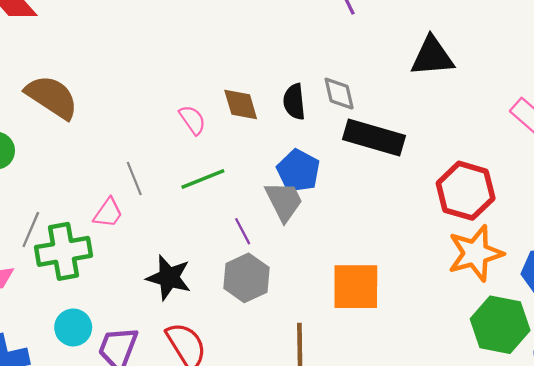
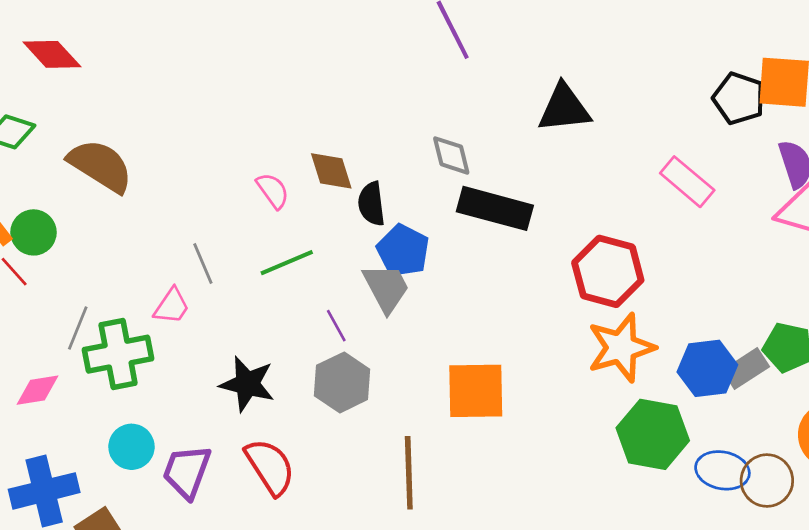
black semicircle: (294, 102) -> (371, 204), moved

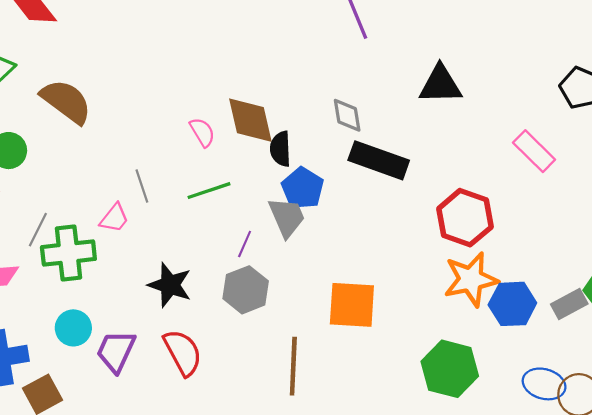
brown diamond: (331, 171) -> (250, 120), size x1.4
purple line: (336, 326) -> (245, 244), turned 48
blue hexagon: (707, 368) -> (512, 304), moved
green hexagon: (653, 434) -> (450, 369), moved

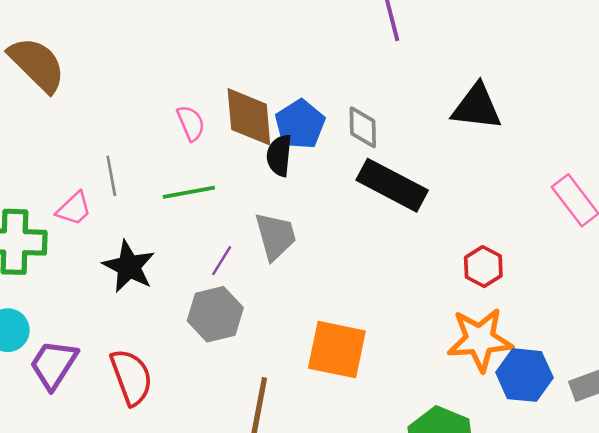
blue pentagon: (303, 188) -> (300, 124), moved
red hexagon: (465, 218) -> (483, 267), size x0.6
black star: (170, 285) -> (129, 267), moved

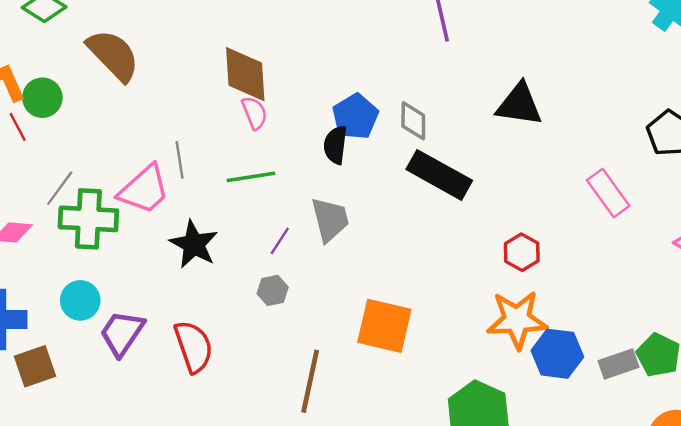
brown diamond: (249, 117) -> (245, 74), moved
pink trapezoid: (74, 209) -> (144, 190), size x1.6
gray hexagon: (215, 314) -> (273, 290), size x0.6

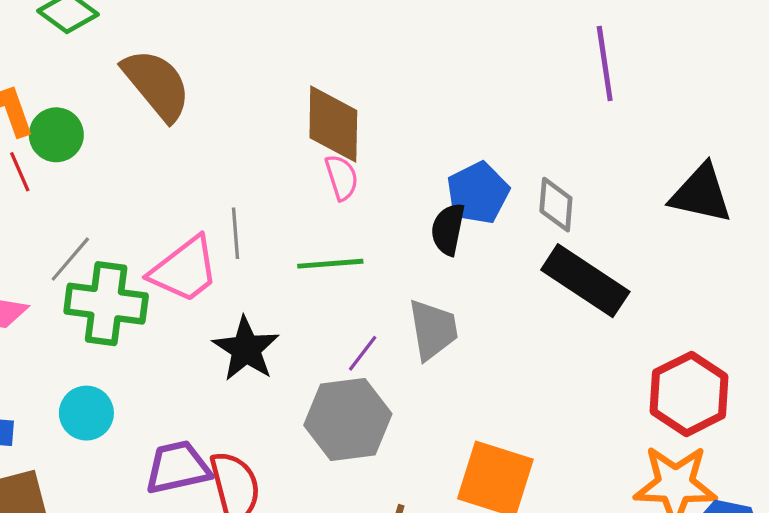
red hexagon: (522, 252) -> (689, 394), size x1.6
gray hexagon: (273, 290) -> (348, 420), size x2.0
purple trapezoid: (122, 333) -> (178, 467), moved, turned 39

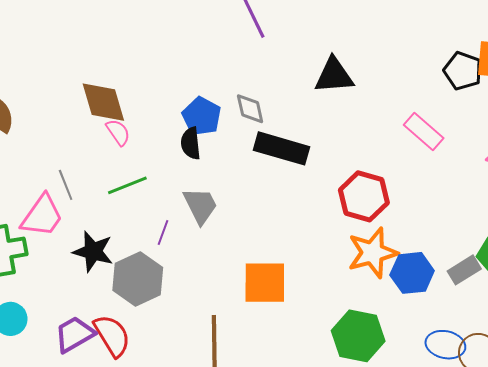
gray hexagon: (348, 420) -> (138, 279), moved

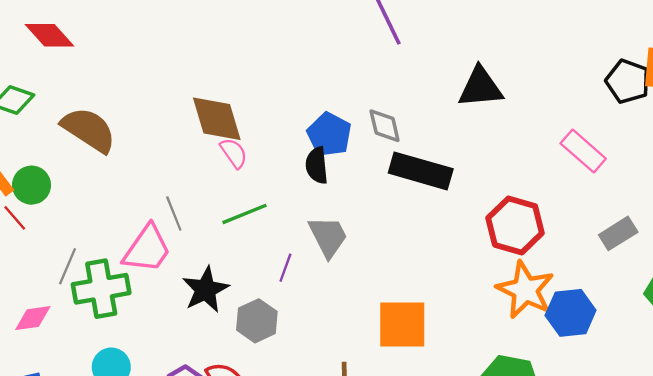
black star: (93, 251) -> (206, 290), turned 30
orange star: (373, 253) -> (525, 290), turned -30
gray rectangle: (464, 270) -> (618, 233), moved
gray hexagon: (138, 279) -> (257, 321), size x0.7

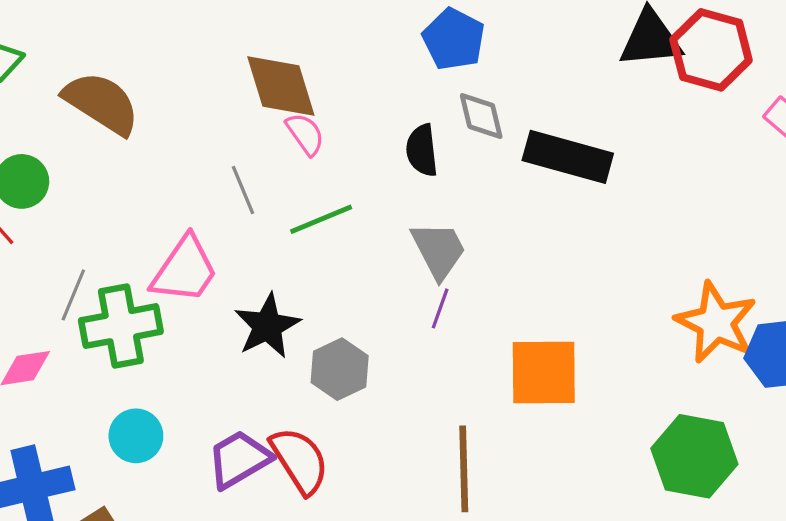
gray diamond: (385, 126) -> (481, 116), moved
blue pentagon: (329, 134) -> (454, 39), moved
gray line: (174, 214) -> (243, 190), moved
red hexagon: (515, 225) -> (711, 50), moved
purple line: (285, 268) -> (440, 308), moved

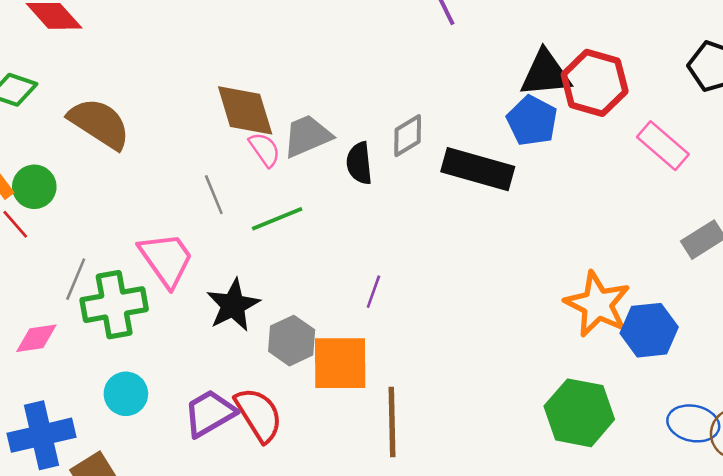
blue pentagon: (454, 39) -> (532, 121), moved
gray diamond: (481, 116) -> (408, 136), turned 72
gray trapezoid: (439, 250) -> (307, 136), moved, turned -86
pink trapezoid: (185, 270) -> (166, 259), turned -70
orange square: (544, 372) -> (340, 363), moved

